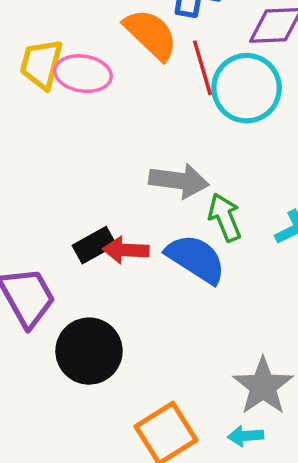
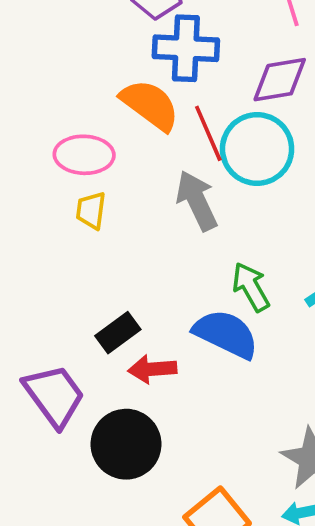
yellow trapezoid: (41, 64) -> (91, 210), moved, size x0.7
gray arrow: (179, 181) -> (197, 201), moved, turned -116
red arrow: (126, 250) -> (152, 369), moved

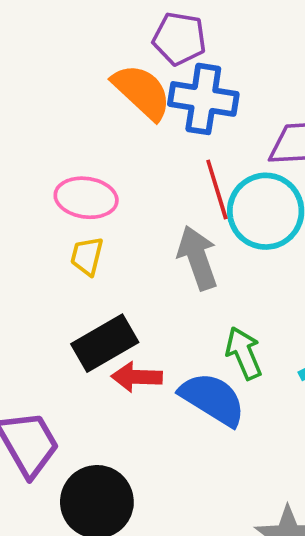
orange semicircle: (150, 105) -> (142, 92), moved
black rectangle: (118, 333) -> (105, 343), moved, size x1.4
red arrow: (152, 369) -> (137, 377), moved

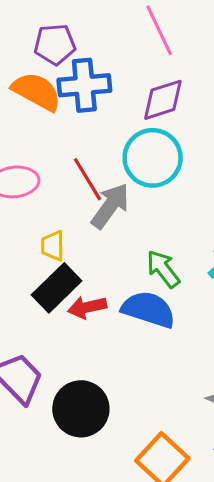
red line: (217, 190) -> (88, 179), moved
yellow trapezoid: (87, 256) -> (53, 246), moved
gray arrow: (198, 258) -> (110, 206), turned 69

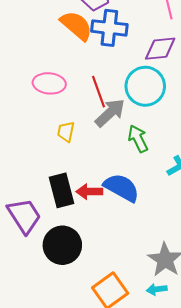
green arrow: (163, 269) -> (138, 139), moved
black rectangle: (57, 288) -> (61, 190), moved, turned -72
red arrow: (87, 307) -> (89, 192), moved

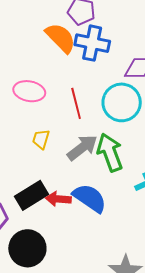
gray arrow: (110, 113) -> (82, 148), moved
green arrow: (138, 139) -> (110, 152), size x1.4
black rectangle: (61, 190) -> (32, 195), turned 68

